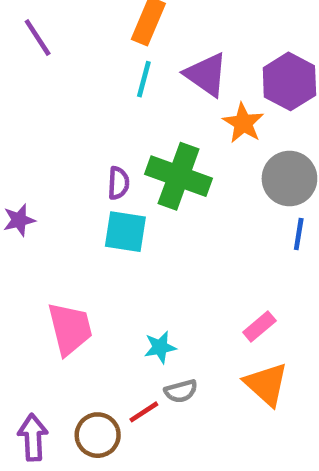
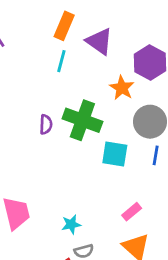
purple triangle: (206, 74) -> (99, 41), moved
cyan square: (125, 232) -> (115, 154), moved

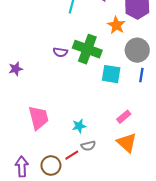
purple semicircle: (46, 124) -> (60, 52), turned 96

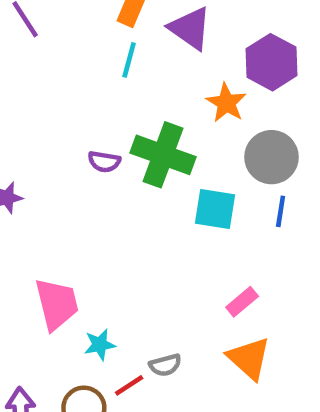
cyan star: (79, 126) -> (100, 345), moved

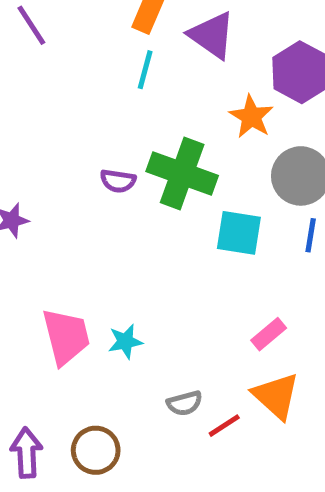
cyan star: (100, 345) -> (125, 342), moved
red line: (129, 385) -> (224, 426), moved

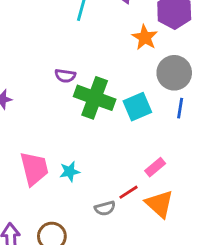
green cross: (182, 174) -> (95, 98), moved
cyan square: (239, 233) -> (137, 107), turned -32
red line: (224, 426) -> (129, 192), moved

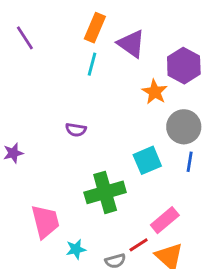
green cross: (95, 98) -> (105, 192), moved, turned -36
pink rectangle: (155, 167) -> (165, 220), size x1.4
cyan star: (70, 172) -> (76, 249), moved

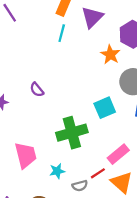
purple triangle: (131, 44) -> (92, 17), turned 40
purple semicircle: (76, 130) -> (37, 90), moved, turned 42
cyan star: (76, 249) -> (57, 171), moved

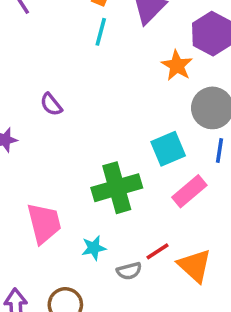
purple semicircle: (37, 90) -> (51, 104), moved
pink rectangle: (118, 154) -> (189, 191), moved

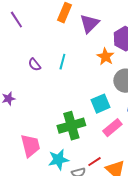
cyan line: (101, 32) -> (62, 62), moved
purple semicircle: (51, 104) -> (34, 65), moved
cyan star: (94, 248) -> (58, 160), size x1.5

